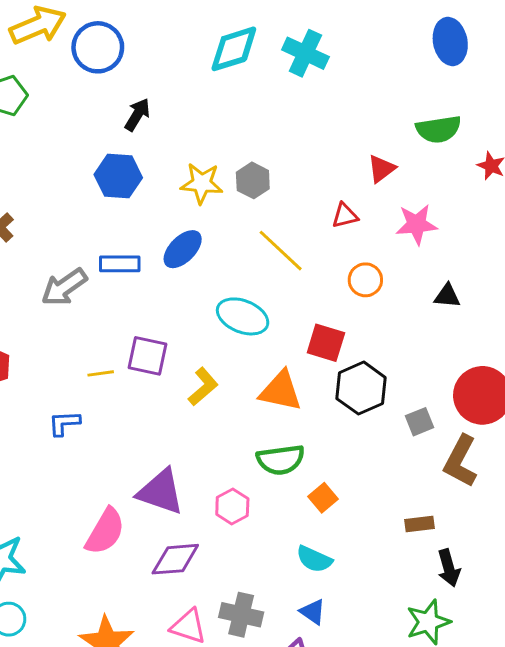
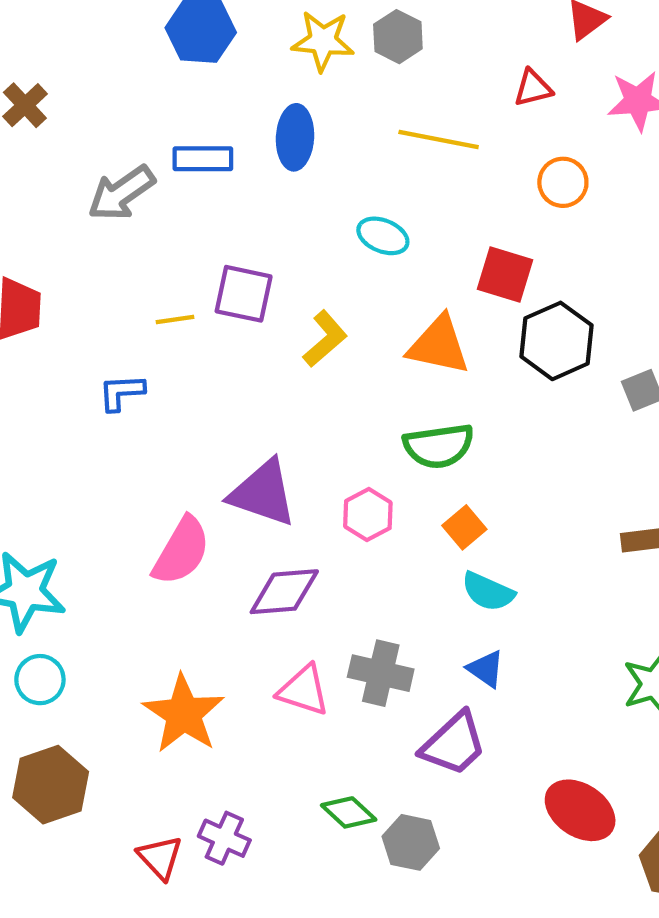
blue ellipse: (183, 249) -> (295, 137), turned -42
yellow line: (281, 251) -> (439, 139), turned -32
cyan ellipse: (243, 316) -> (383, 236), size x0.7
orange square: (323, 498) -> (464, 527), moved

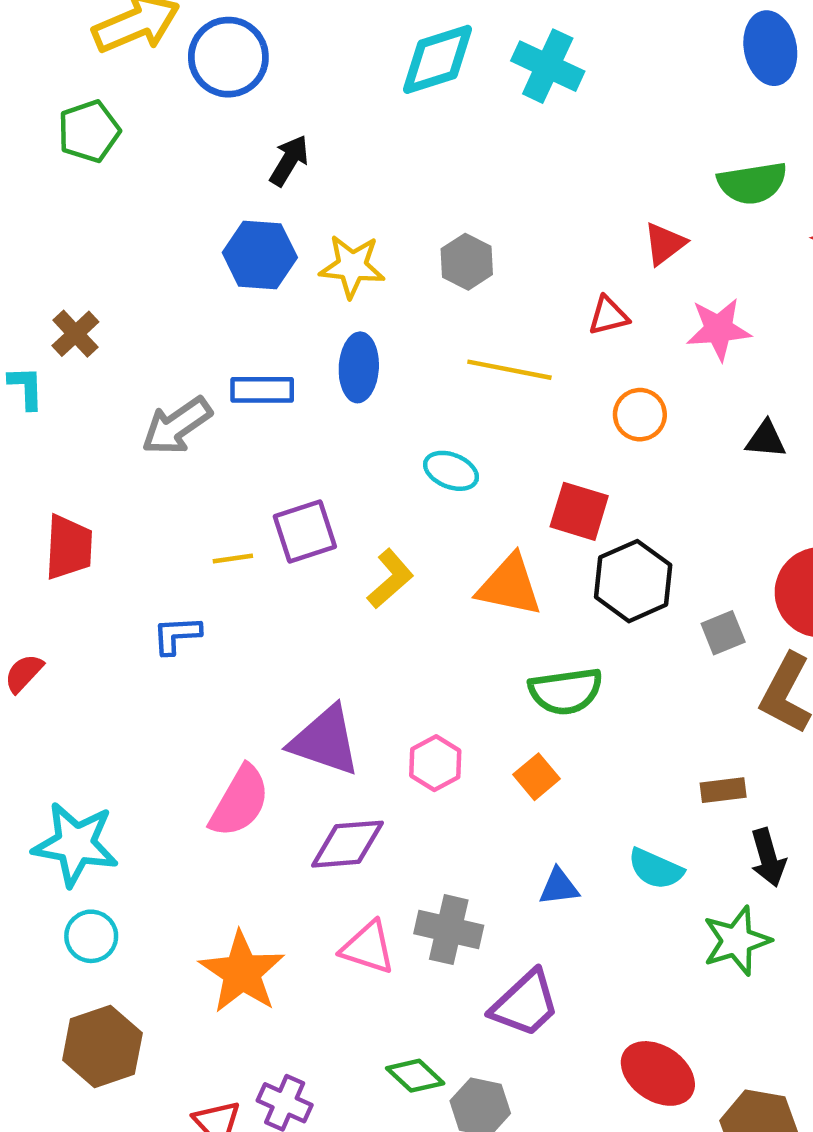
yellow star: (323, 41) -> (352, 266), moved
purple square: (244, 294) -> (305, 532), turned -30
green semicircle: (439, 446) -> (566, 691), moved
cyan semicircle: (488, 592) -> (656, 869), moved
blue triangle: (486, 669) -> (559, 887), moved, turned -42

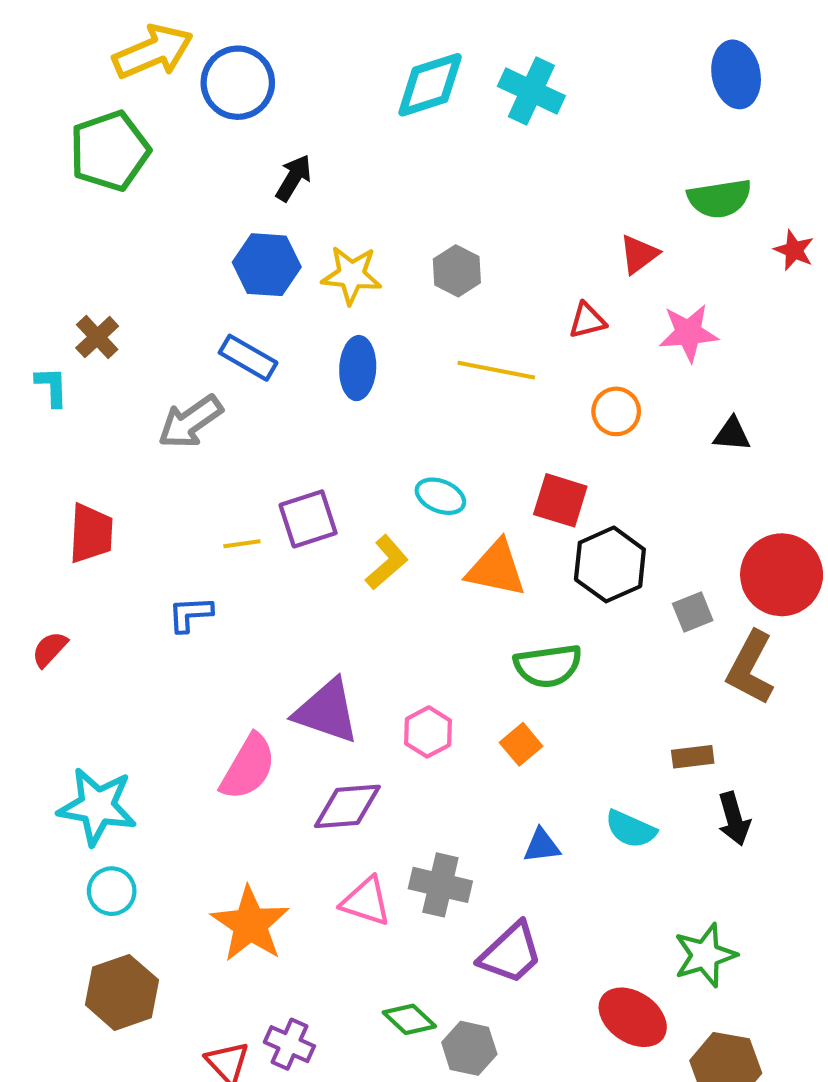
green pentagon: (89, 131) -> (110, 151), size x1.4
blue rectangle: (262, 390) -> (248, 358), moved, turned 30
cyan ellipse: (451, 471) -> (440, 496), moved
green star: (737, 941) -> (705, 955), moved

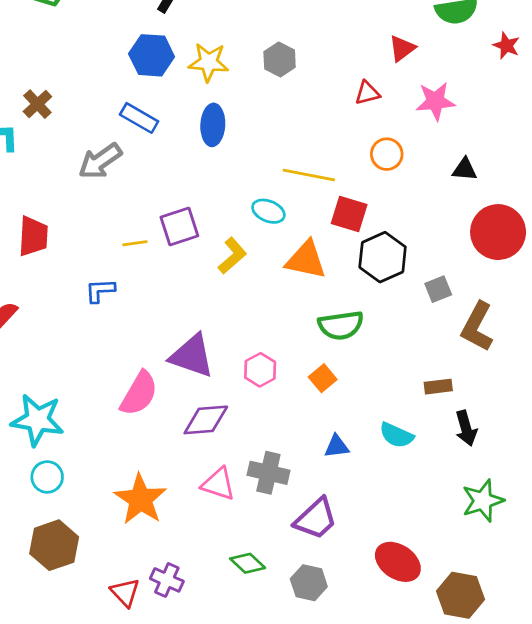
yellow line: (496, 370) -> (309, 175), moved
red circle: (782, 575) -> (498, 232), moved
green star: (705, 955) -> (483, 501), moved
gray hexagon: (469, 1048) -> (309, 583), moved

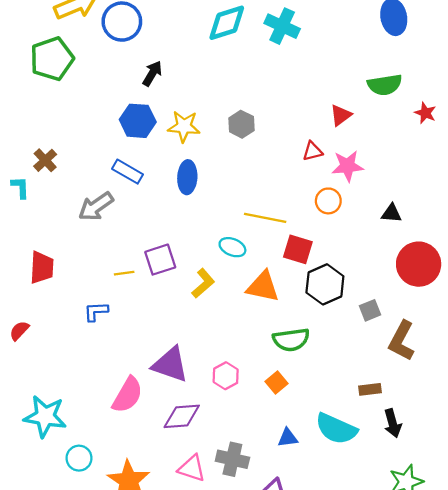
pink star: (435, 101) -> (347, 166), moved
cyan semicircle: (396, 435) -> (336, 429), size x1.5
cyan circle: (47, 477) -> (79, 458), moved

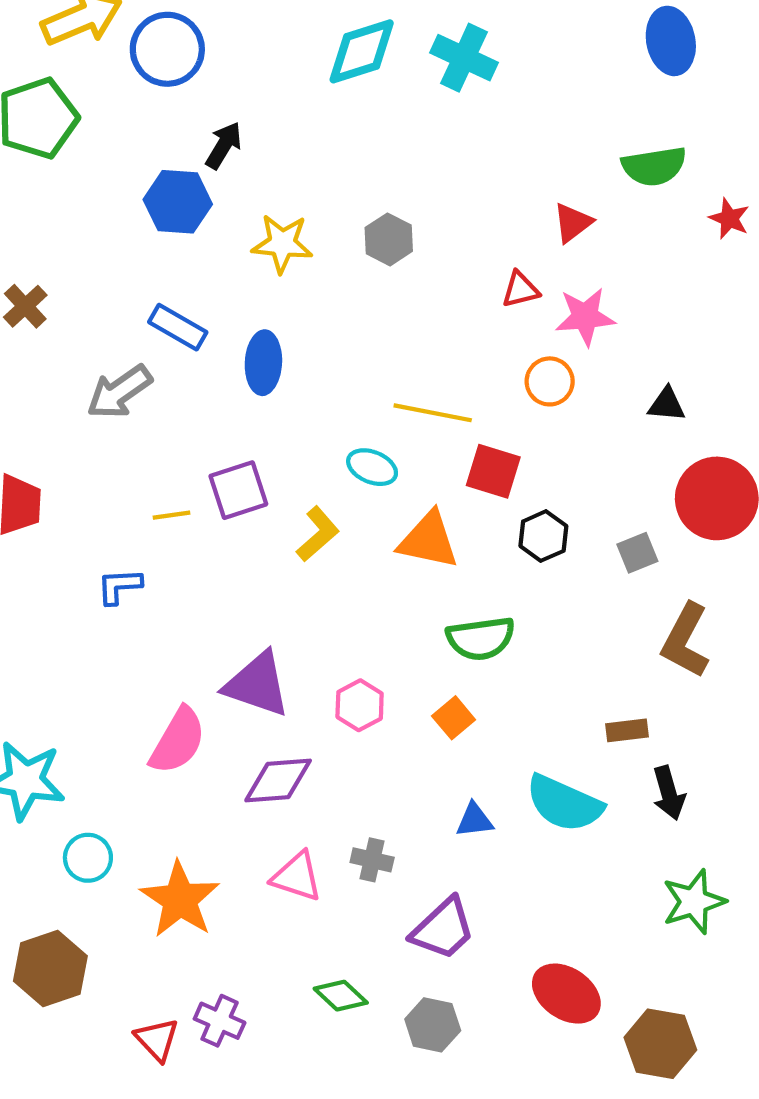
blue hexagon: (138, 121) -> (178, 202), moved
blue ellipse: (187, 177) -> (263, 363), moved
black hexagon: (325, 284) -> (543, 536), size x0.7
gray square: (370, 310) -> (637, 553), moved
gray cross: (232, 459) -> (372, 860), size x0.7

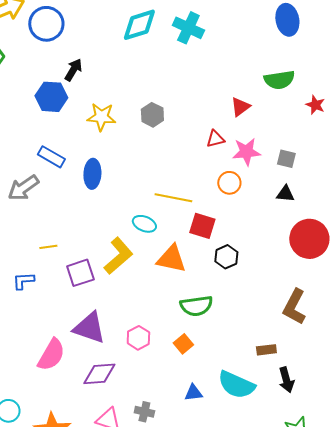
purple square: (238, 490) -> (80, 273), moved
yellow L-shape: (318, 534) -> (118, 256), size x1.4
gray square: (637, 553) -> (286, 159), moved, turned 36

